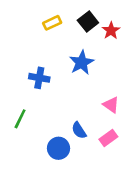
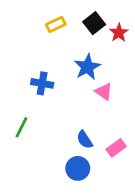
pink triangle: (111, 105) -> (104, 92), moved
blue circle: (58, 148) -> (78, 168), moved

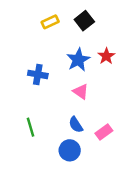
red star: (119, 33) -> (106, 56), moved
pink triangle: (104, 92) -> (81, 92), moved
green line: (22, 127) -> (30, 127), moved, turned -42

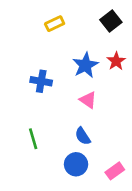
black square: (84, 21) -> (111, 21), moved
pink rectangle: (104, 132) -> (115, 171), moved

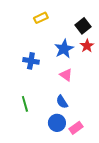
black square: (111, 21) -> (83, 26), moved
pink rectangle: (115, 171) -> (76, 128), moved

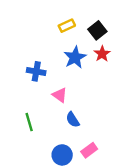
yellow rectangle: (41, 18) -> (67, 26), moved
pink triangle: (66, 75) -> (60, 95), moved
blue circle: (57, 123) -> (62, 155), moved

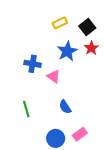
pink triangle: (60, 95) -> (54, 76), moved

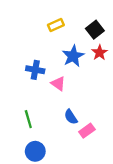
yellow rectangle: (60, 23) -> (56, 25), moved
pink rectangle: (80, 134) -> (87, 131), moved
blue circle: (56, 138) -> (35, 151), moved

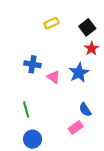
blue star: (73, 56) -> (79, 73), moved
blue semicircle: (71, 117) -> (85, 110), moved
pink rectangle: (87, 131) -> (76, 128), moved

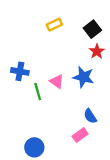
blue cross: (32, 64) -> (20, 71), moved
blue star: (79, 73) -> (83, 77), turned -30
green line: (26, 110) -> (38, 92), moved

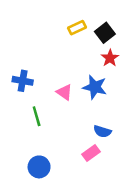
yellow rectangle: (54, 25) -> (77, 28), moved
green line: (38, 92) -> (37, 116), moved
blue semicircle: (90, 116) -> (102, 131), turned -40

